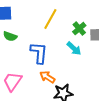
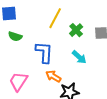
green cross: (79, 29) -> (76, 30), moved
cyan arrow: (74, 48) -> (79, 57), moved

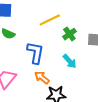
yellow line: (55, 18) -> (50, 20), turned 30

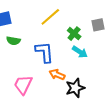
green cross: (69, 34) -> (74, 34), moved

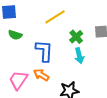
cyan arrow: (80, 52) -> (79, 56), turned 35
orange arrow: (57, 75) -> (41, 75), moved

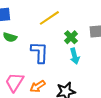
orange arrow: (41, 75) -> (38, 86), moved, turned -63

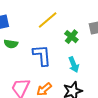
cyan arrow: (75, 56) -> (74, 65), moved

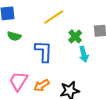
cyan arrow: (74, 65) -> (84, 54), moved

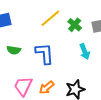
green semicircle: (14, 36) -> (14, 50), moved
green cross: (75, 36) -> (75, 25), moved

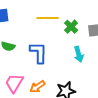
yellow line: (50, 18) -> (48, 18), turned 35

